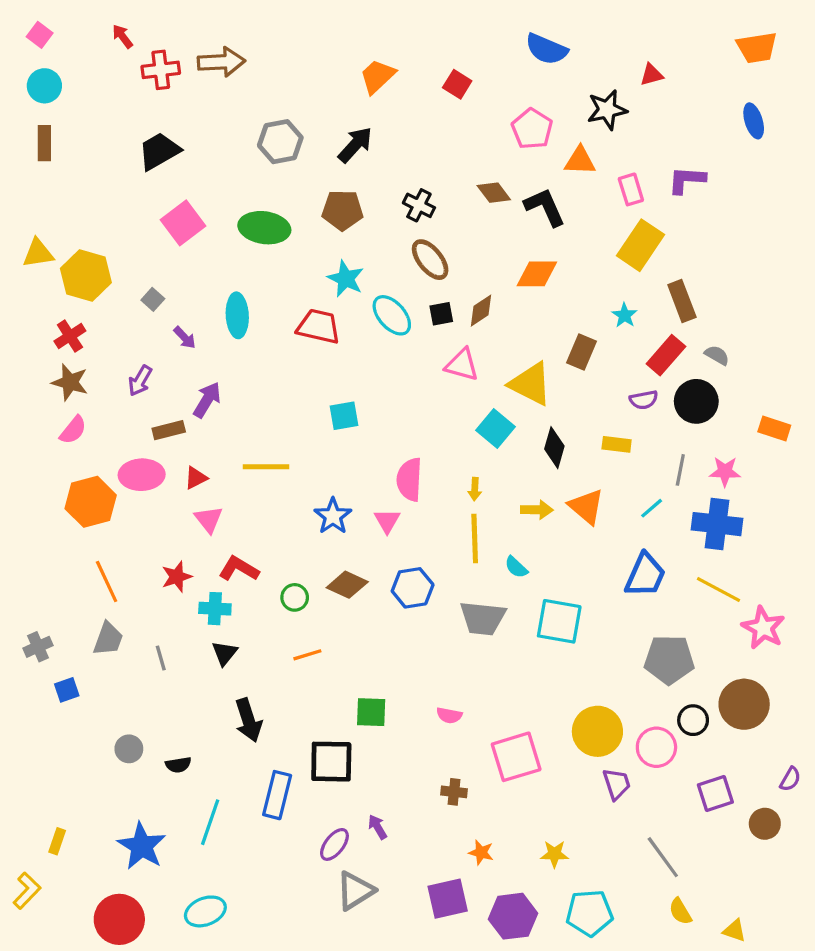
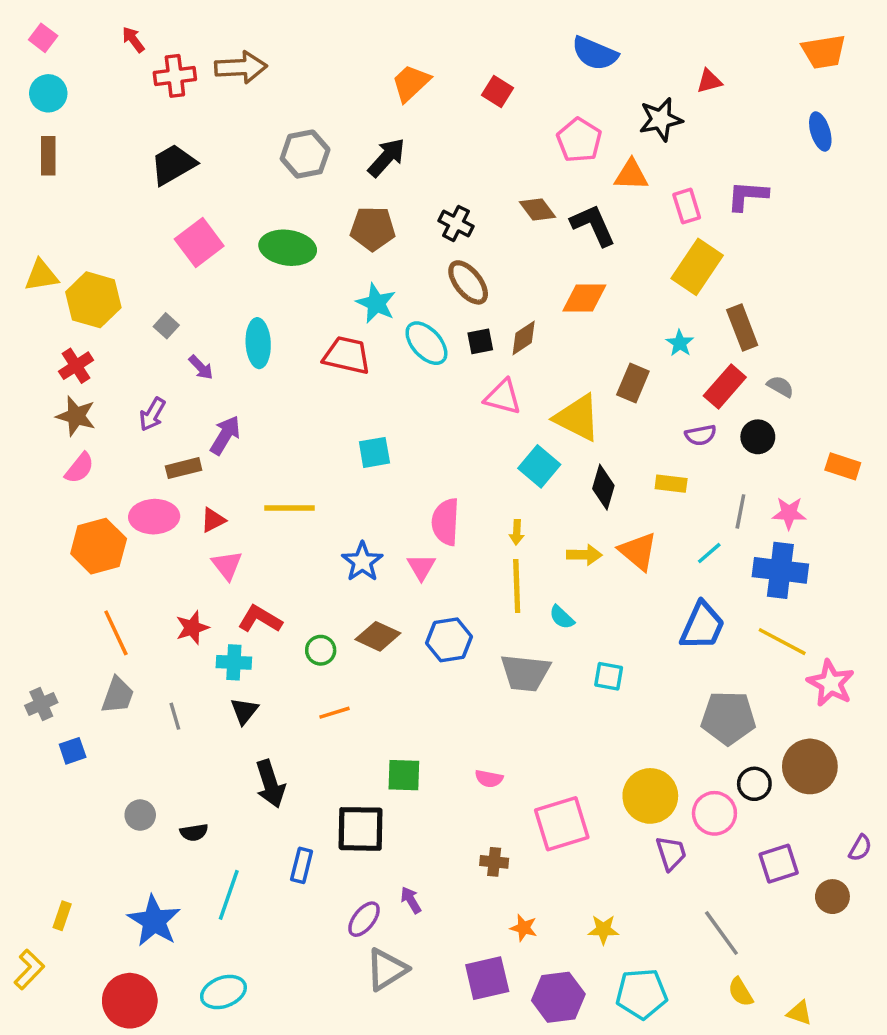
black circle: (696, 401) -> (758, 437), size x0.7
cyan square: (559, 621) -> (609, 676), size x0.6
blue rectangle: (277, 795) -> (302, 865), size x0.7

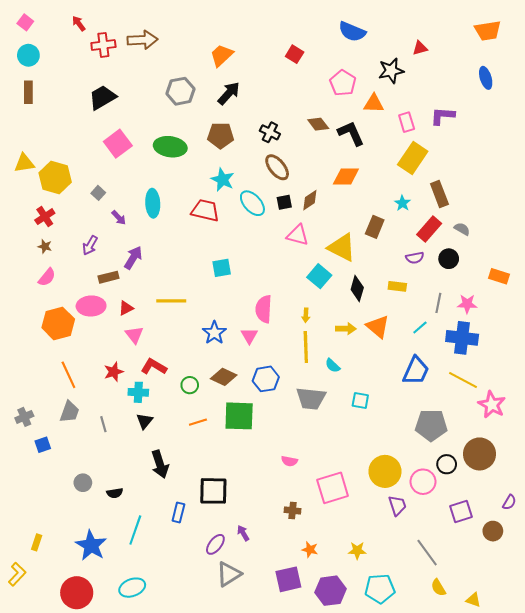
orange trapezoid: (411, 83) -> (222, 55), moved
brown star: (76, 416) -> (45, 246), size x0.6
green square: (404, 775) -> (239, 416), moved, size x1.5

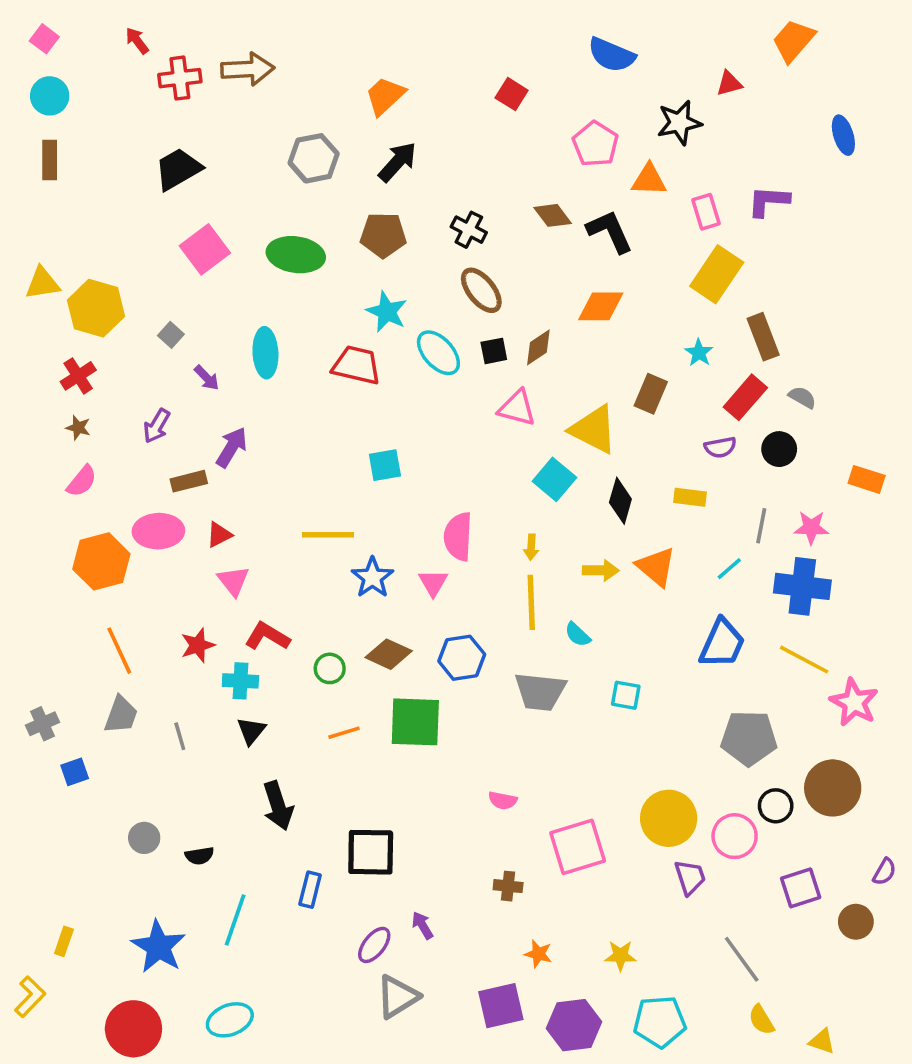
orange trapezoid: (488, 31) -> (793, 41), moved, turned 140
yellow line: (171, 301) -> (328, 535), moved

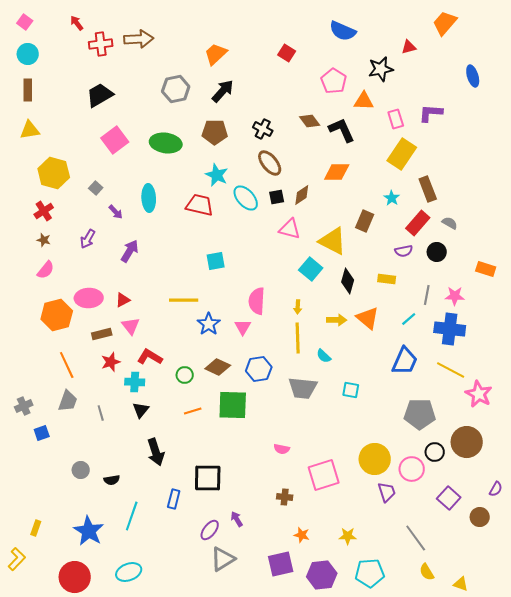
yellow triangle: (43, 283) -> (30, 130), moved
brown rectangle: (189, 481) -> (102, 334), moved
purple square: (801, 888) -> (449, 498), turned -30

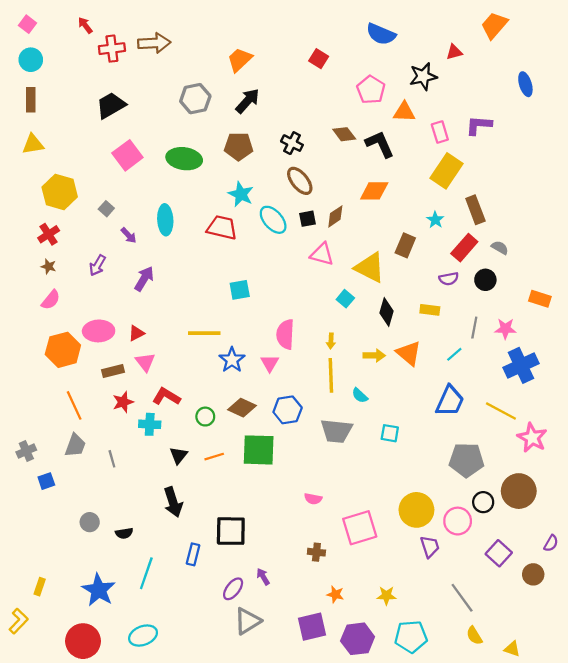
cyan square: (311, 269) -> (345, 299), size x0.7
blue cross: (450, 329) -> (521, 365), moved, turned -32
black triangle: (141, 410) -> (179, 455), moved

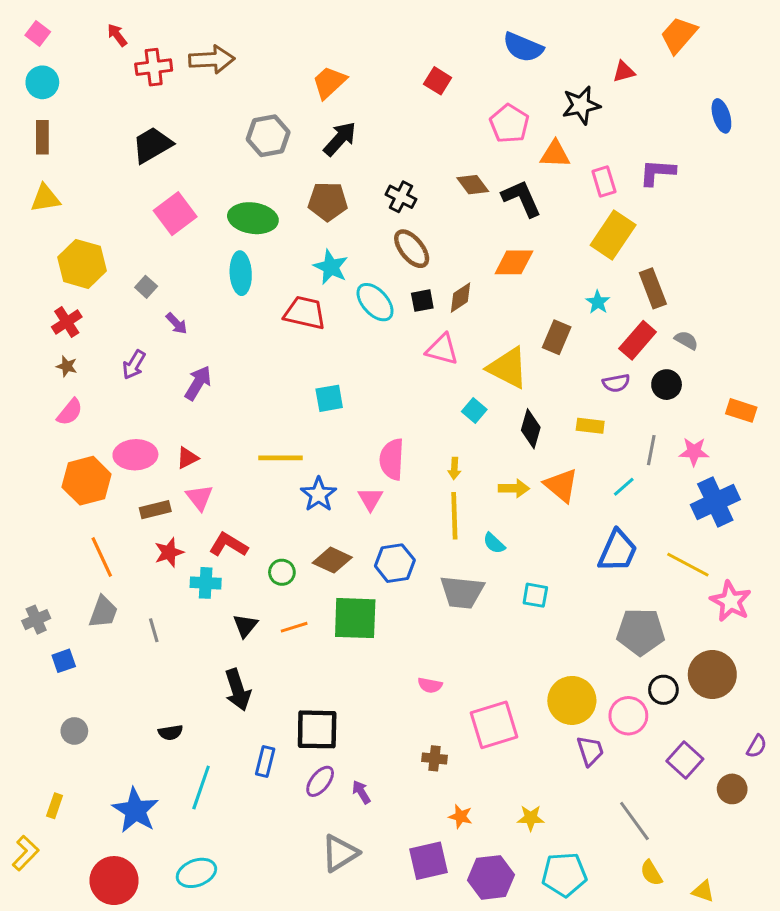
cyan ellipse: (165, 220) -> (241, 273), moved
gray circle: (90, 522) -> (74, 731), moved
purple ellipse: (233, 589) -> (320, 781), moved

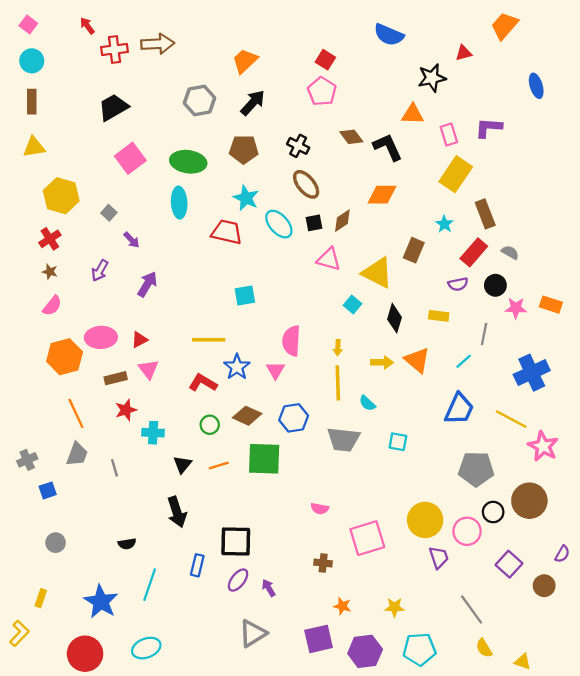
pink pentagon: (509, 124) -> (322, 91), moved
pink star: (694, 452) -> (516, 308), moved
red L-shape: (228, 545) -> (203, 383), moved

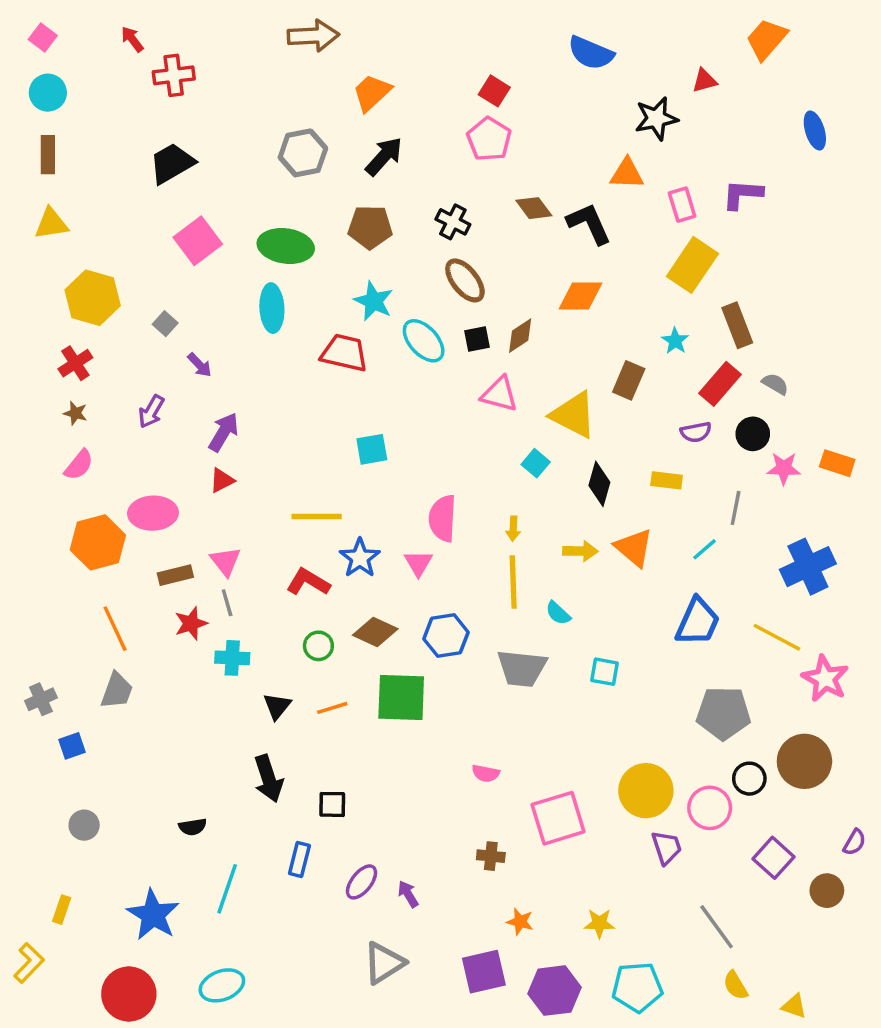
brown arrow: (158, 44) -> (313, 36), moved
red triangle: (139, 340) -> (222, 480), moved
gray line: (114, 468) -> (227, 603), moved
black square: (236, 541) -> (332, 804), moved, size x0.6

